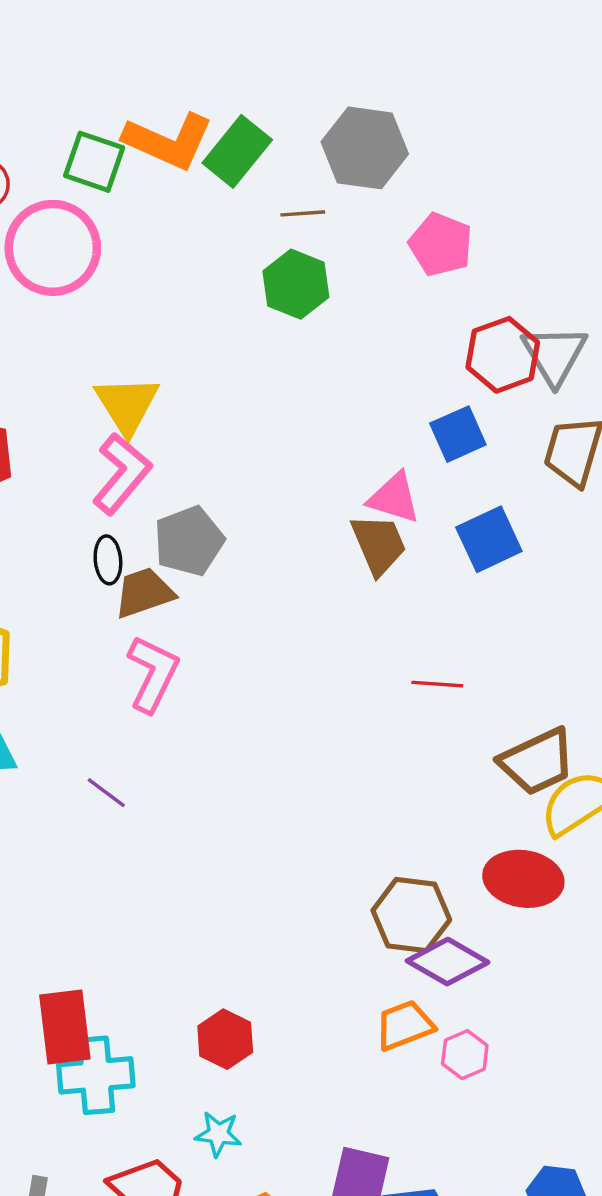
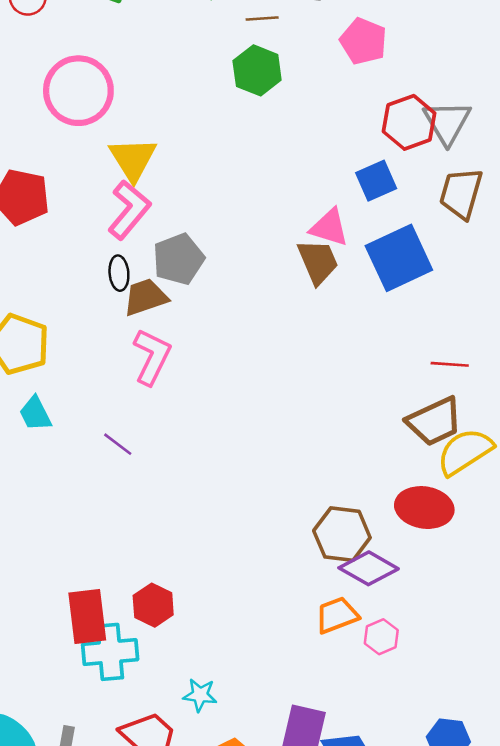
pink circle: (53, 248) -> (78, 91), moved
blue square: (489, 539) -> (399, 258), size x1.4
red line: (437, 684) -> (450, 364), moved
red hexagon: (225, 1039) -> (153, 605), moved

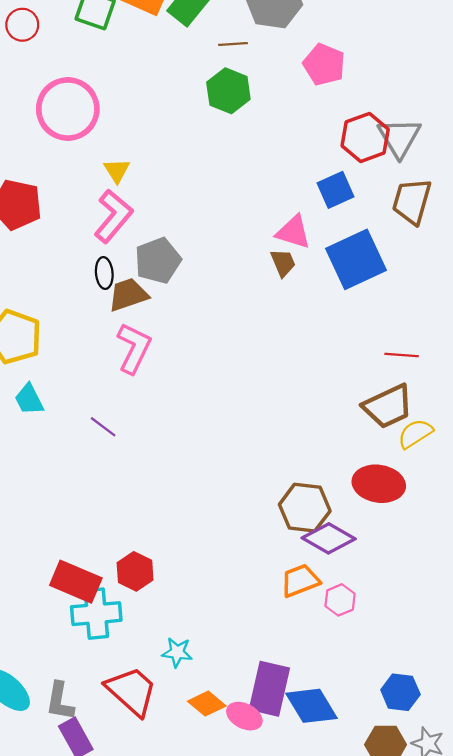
yellow triangle: (133, 159) -> (117, 171), size x0.6
brown trapezoid: (318, 262) -> (283, 263), size x0.7
yellow semicircle: (465, 452) -> (415, 434), size x0.7
red rectangle: (87, 616) -> (76, 582), turned -60

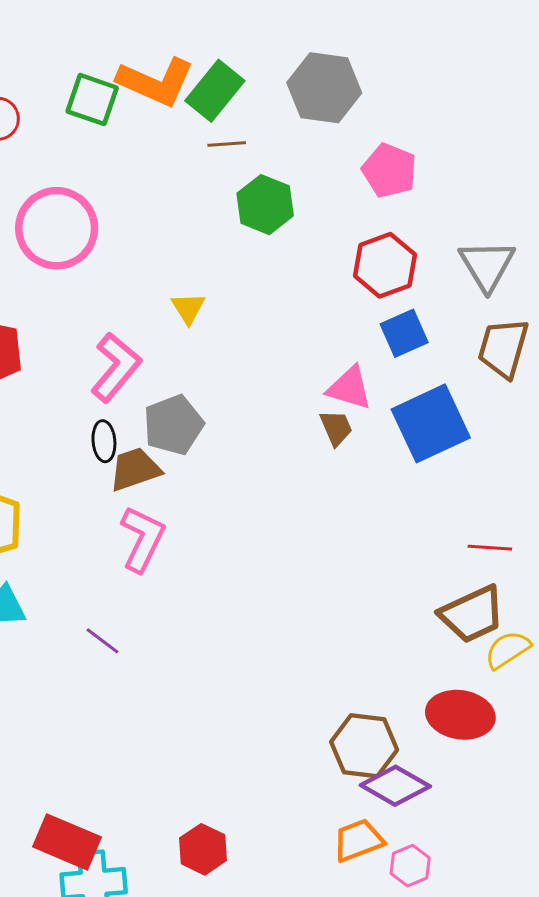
brown line: (233, 44) -> (227, 144), moved
red hexagon: (365, 137) -> (385, 265), moved
yellow triangle: (117, 171) -> (188, 308), moved
red hexagon: (135, 571) -> (203, 849), moved

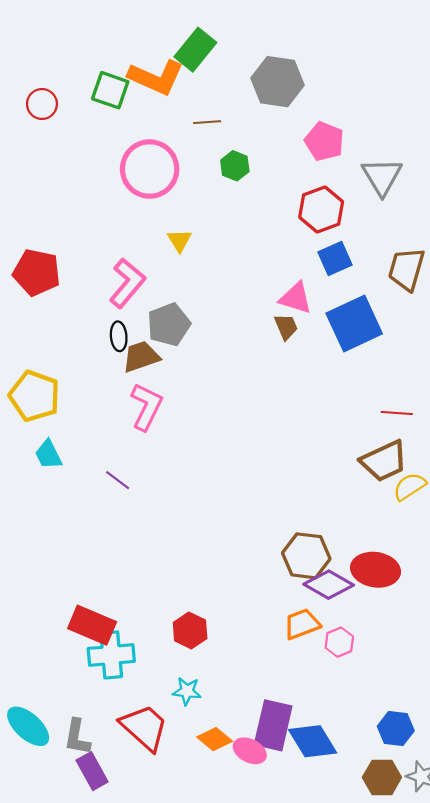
green rectangle: (215, 91) -> (195, 50), moved
green hexagon: (265, 205) -> (235, 166), size x0.7
pink circle: (57, 228) -> (150, 169), moved
gray triangle: (487, 265) -> (382, 176), moved
red ellipse: (460, 715) -> (376, 570), moved

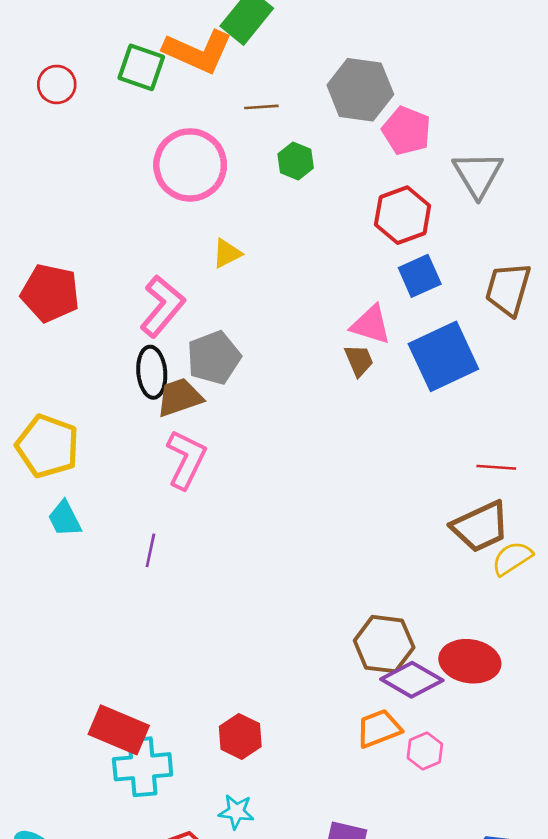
gray hexagon: (277, 82) -> (360, 90), moved
yellow triangle: (179, 240) -> (227, 253), turned 35
black ellipse: (119, 336) -> (152, 372), size x1.4
purple line: (118, 480) -> (150, 550), turned 65

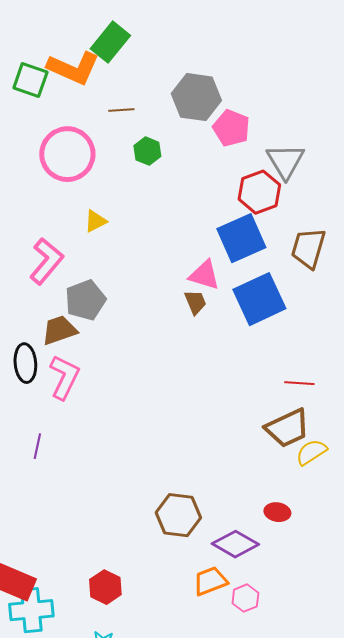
red hexagon: (403, 215) -> (259, 192), moved
blue square: (420, 276) -> (241, 238), size x1.5
black ellipse: (152, 372) -> (25, 363), moved
brown hexagon: (384, 644) -> (178, 515), moved
red ellipse: (470, 661) -> (277, 512), moved, size x0.6

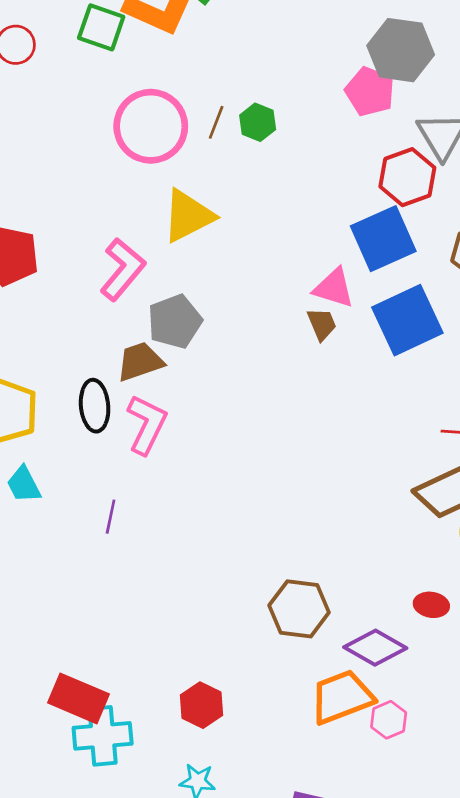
gray hexagon: (196, 97) -> (401, 50), moved
brown line: (121, 110) -> (216, 122), moved, turned -65
yellow triangle: (95, 221) -> (188, 216), size x1.8
orange trapezoid: (210, 581) -> (342, 697), size x1.4

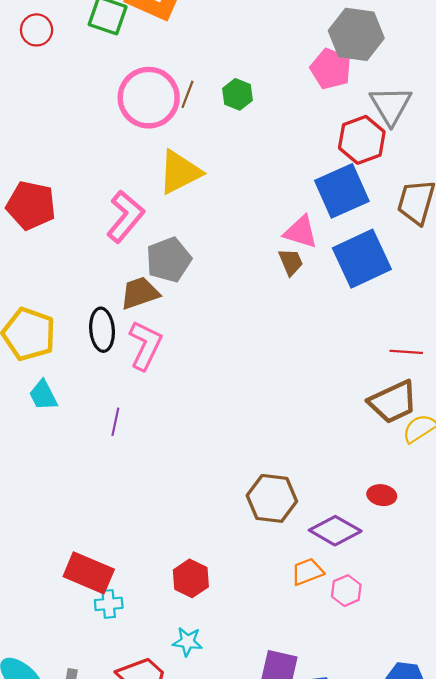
brown line: (216, 122) -> (188, 94), moved
orange trapezoid: (342, 697) -> (307, 572), size x0.6
cyan cross: (103, 736) -> (109, 604), size x0.6

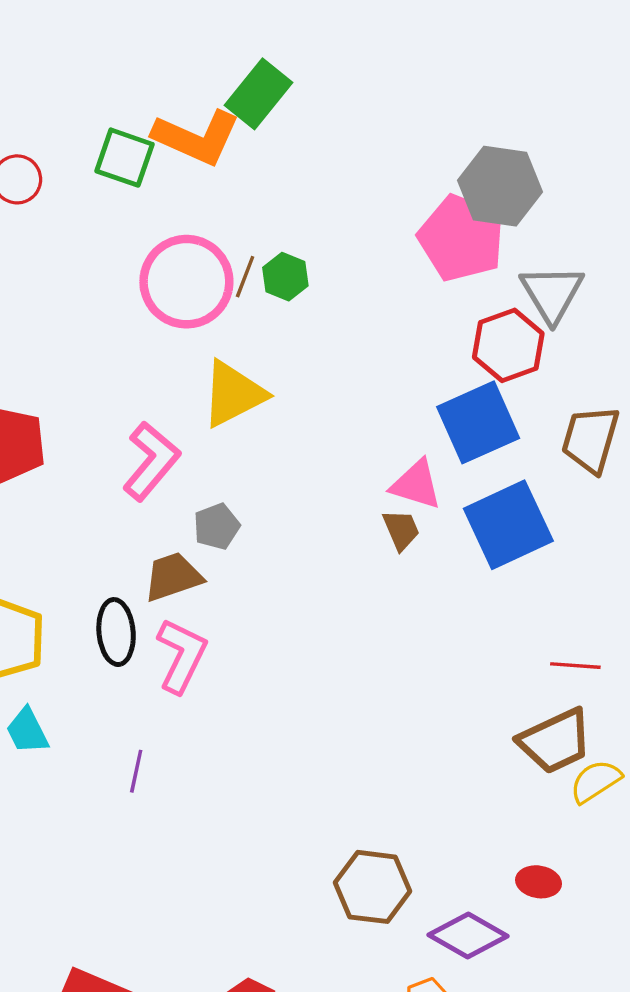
pink pentagon: (331, 69) -> (461, 238), size x1.4
green hexagon: (237, 94) -> (285, 277), moved
gray pentagon: (169, 260) -> (217, 526), size x0.7

